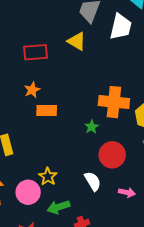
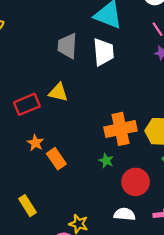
yellow triangle: (77, 41) -> (58, 92), moved
orange rectangle: (47, 110) -> (56, 159), turned 72
white semicircle: (93, 181) -> (125, 214), turned -36

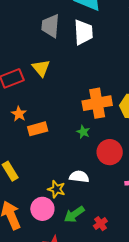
yellow triangle: (58, 92) -> (41, 68), turned 36
orange rectangle: (56, 159) -> (38, 129), turned -72
white semicircle: (125, 214) -> (79, 177), moved

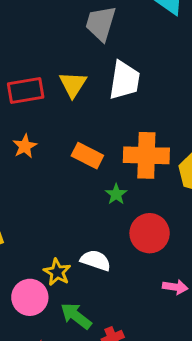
white trapezoid: (83, 32) -> (124, 80), moved
orange rectangle: (38, 129) -> (87, 156), moved, turned 30
green arrow: (74, 214) -> (76, 316), turned 60

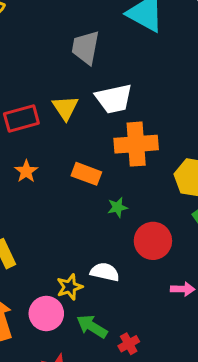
white trapezoid: (124, 80) -> (114, 99), turned 75
orange cross: (146, 155) -> (136, 144), moved
green star: (116, 194) -> (117, 207), turned 30
yellow star: (57, 272) -> (70, 287), turned 30

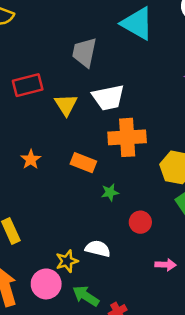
red rectangle: (21, 118) -> (28, 85), moved
red circle: (153, 241) -> (140, 222), size x0.7

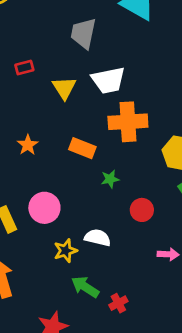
red rectangle: (28, 85) -> (24, 68), size x0.6
pink circle: (46, 284) -> (44, 208), moved

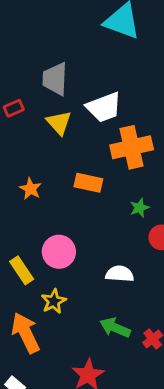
gray trapezoid: (83, 33) -> (55, 79), moved
green star: (110, 179) -> (140, 208), moved
yellow star: (65, 251) -> (54, 301), moved

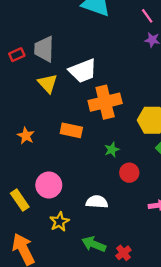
red rectangle: (14, 108) -> (17, 55), moved
yellow star: (54, 301) -> (59, 222), moved

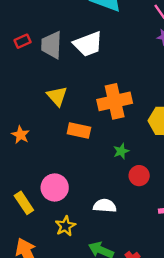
red rectangle: (17, 55) -> (23, 41), moved
white trapezoid: (83, 71) -> (88, 44), moved
yellow triangle: (48, 83) -> (57, 96), moved
orange star: (26, 136) -> (21, 135), moved

